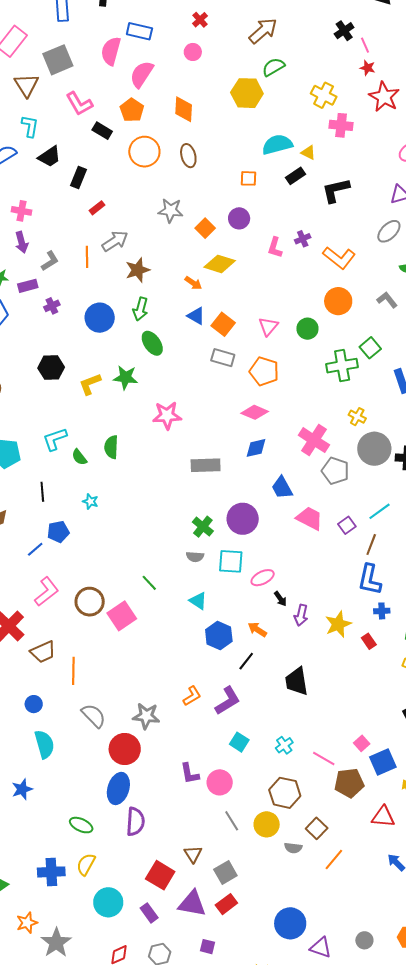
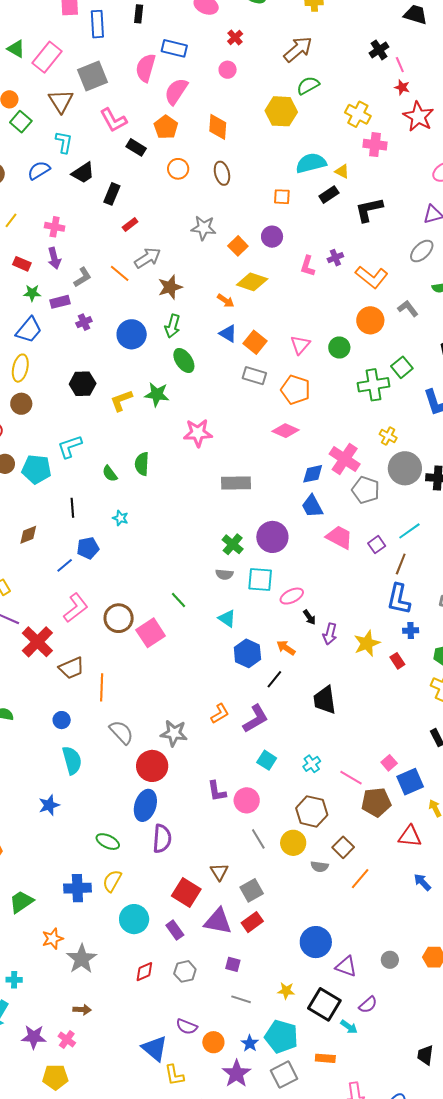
orange circle: (144, 152) -> (178, 169), size x0.7
orange line: (87, 257) -> (120, 273), turned -50
gray L-shape: (387, 300) -> (408, 308), moved
cyan L-shape: (55, 439) -> (70, 447), moved
blue diamond: (256, 448) -> (313, 474), moved

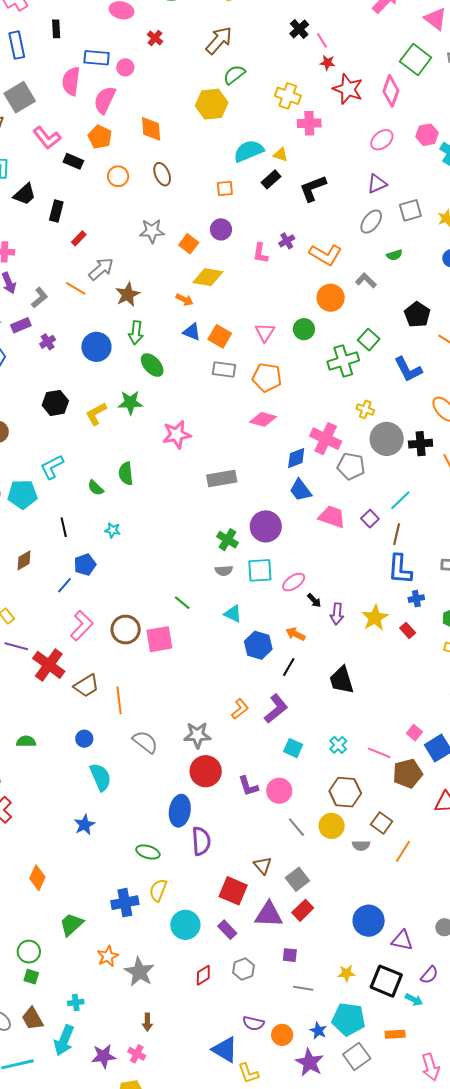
pink circle: (228, 70) -> (125, 67), moved
pink square: (151, 633) -> (159, 639), turned 32
red circle: (152, 766) -> (206, 771), moved
brown arrow: (82, 1010) -> (147, 1022), turned 96

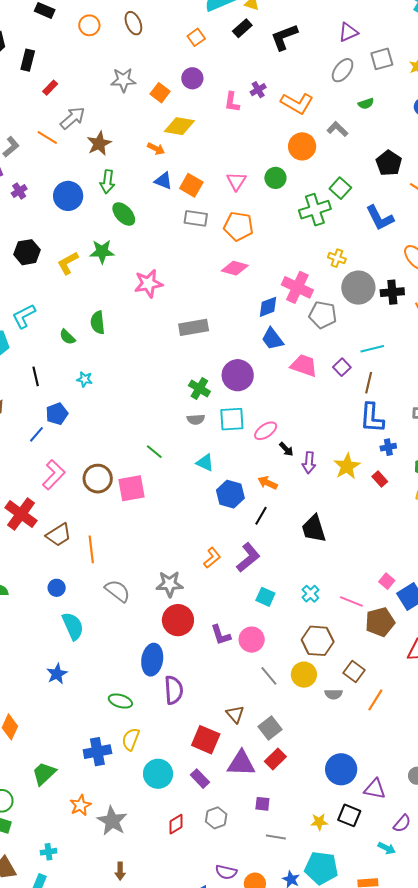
orange square: (225, 188) -> (196, 37), turned -30
cyan line: (400, 500) -> (372, 349), turned 30
black square: (386, 981) -> (349, 815), moved, size x0.7

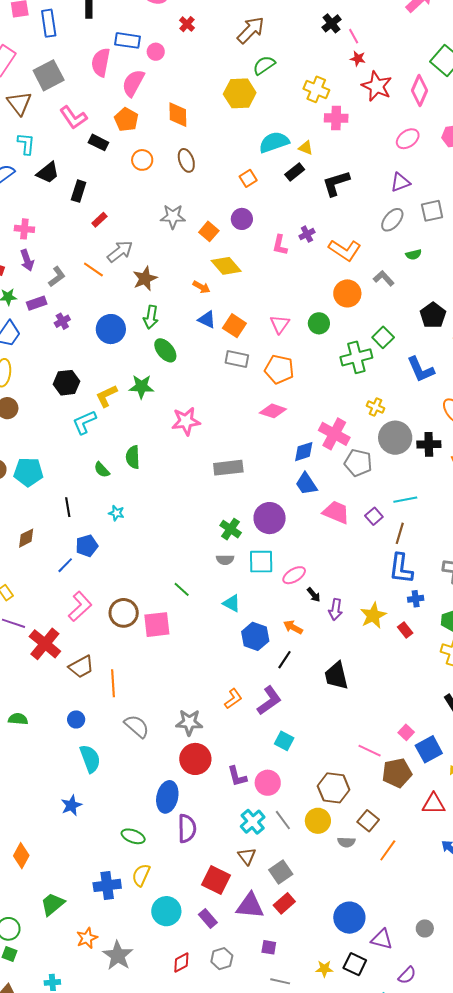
yellow diamond: (179, 126) -> (226, 266), turned 36
cyan L-shape: (24, 316) -> (84, 422), moved
cyan cross: (310, 594) -> (253, 822), moved, size x1.4

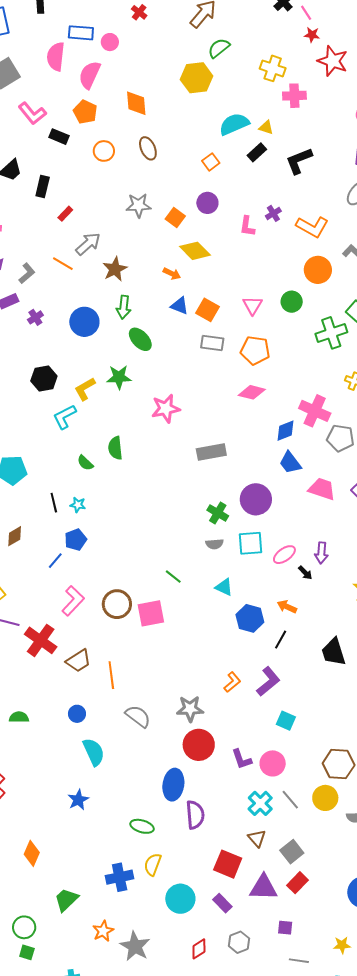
cyan star: (116, 513) -> (78, 505), moved
purple arrow: (336, 610) -> (321, 553), moved

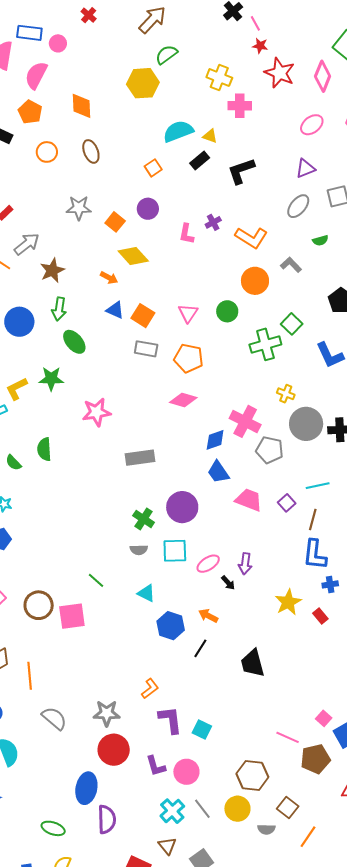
purple L-shape: (268, 681) -> (170, 720), moved, turned -60

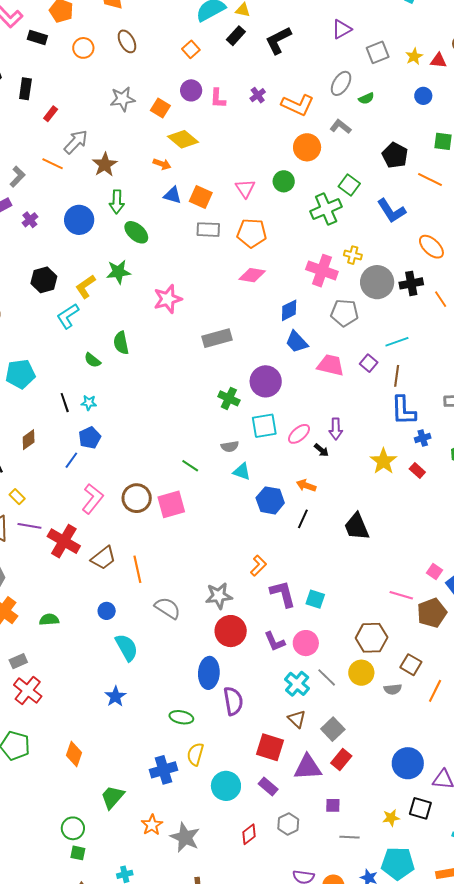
gray ellipse: (298, 206) -> (341, 83), moved
pink L-shape: (187, 234) -> (218, 98), moved
pink cross: (245, 421) -> (322, 271), moved
gray semicircle: (139, 550) -> (230, 446), moved

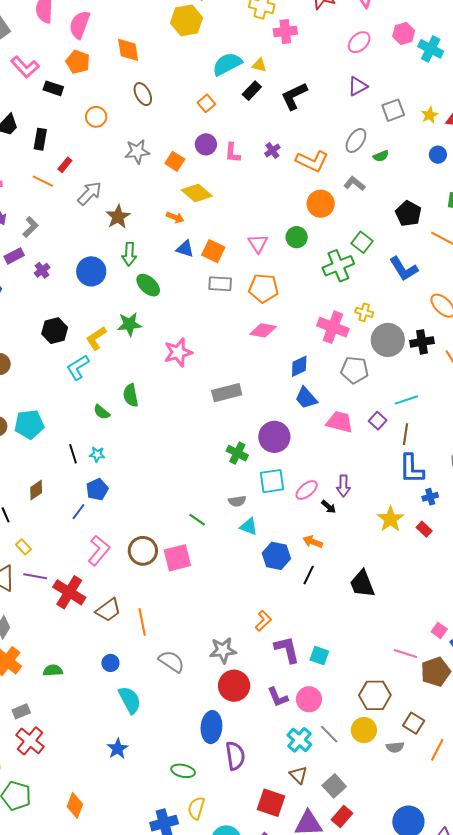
orange circle: (83, 48) -> (96, 117), moved
orange line: (53, 164) -> (43, 181), moved

